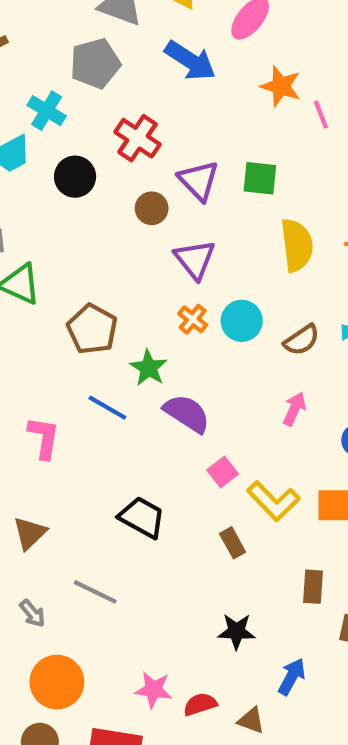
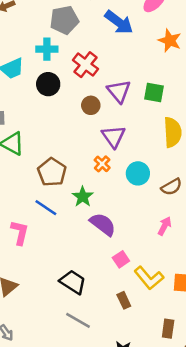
cyan cross: (47, 111) -> (47, 49), moved, turned -35
orange cross: (193, 319) -> (102, 164), moved
blue line: (107, 408) -> (46, 208), moved
gray line: (95, 592) -> (78, 320), moved

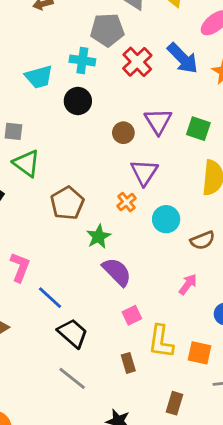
blue arrow: (119, 22) -> (183, 58), moved
red cross: (86, 65) -> (137, 62), moved
blue line: (46, 208) -> (50, 298), moved
yellow L-shape: (149, 278) -> (161, 341), turned 40

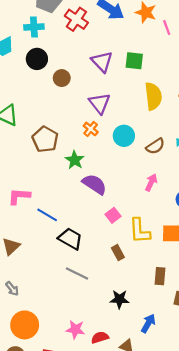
brown circle: (123, 133) -> (62, 78), moved
pink L-shape: (20, 267) -> (19, 196), turned -95

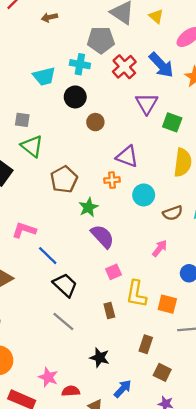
purple triangle: (102, 62) -> (147, 104), moved
purple triangle: (100, 103) -> (127, 156), turned -45
orange cross: (91, 129) -> (112, 180), turned 32

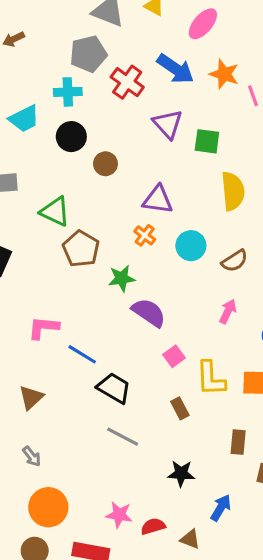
green triangle: (32, 146) -> (55, 211), moved
orange cross: (112, 180) -> (145, 235), turned -35
green star: (88, 207) -> (122, 278), turned 30

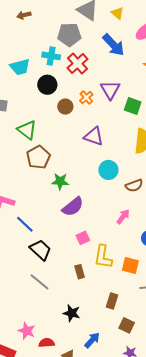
blue arrow: (175, 69) -> (113, 45), moved
red cross: (127, 82) -> (78, 64), moved
orange cross: (145, 235) -> (86, 98), moved
purple semicircle: (149, 313) -> (73, 207), turned 95

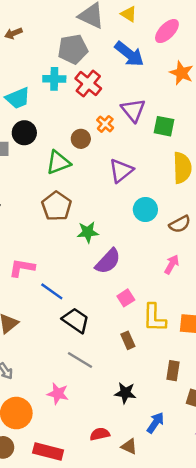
black circle: (47, 85) -> (24, 133), moved
green triangle: (27, 130) -> (58, 162), moved, turned -50
purple triangle: (94, 136) -> (121, 171), turned -50
pink star: (27, 331) -> (58, 394), moved

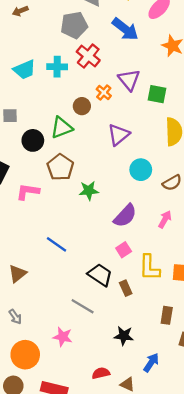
cyan cross: (54, 79) -> (57, 67), moved
black circle: (24, 133) -> (33, 140), moved
purple semicircle: (108, 261) -> (125, 216), moved
pink L-shape: (22, 268) -> (28, 192), moved
black trapezoid: (76, 320) -> (100, 275), moved

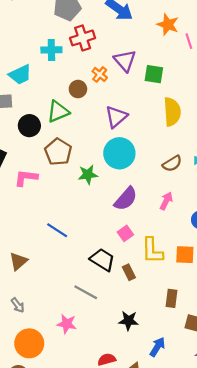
red cross: (88, 56) -> (83, 38), turned 35
cyan trapezoid: (24, 70) -> (20, 75), moved
cyan circle: (141, 170) -> (119, 153), moved, size x1.4

